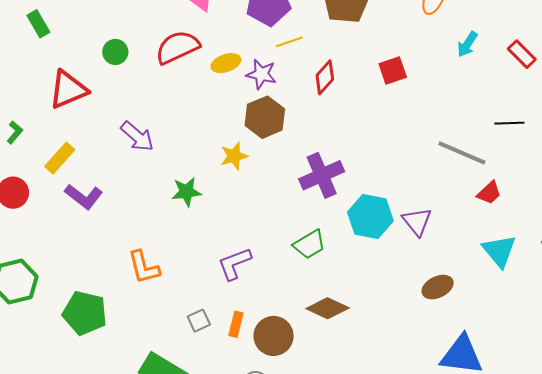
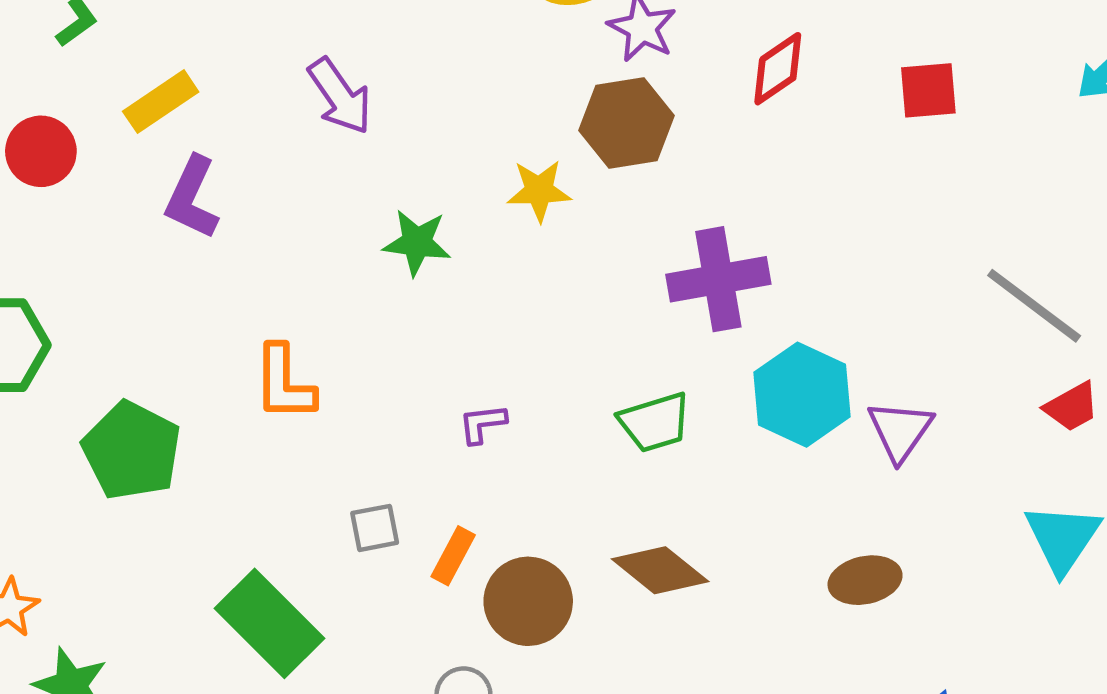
purple L-shape: (84, 197) -> (192, 198), turned 63
purple L-shape: (235, 264) -> (482, 424), size x0.6
brown ellipse: (438, 287) -> (865, 580), moved

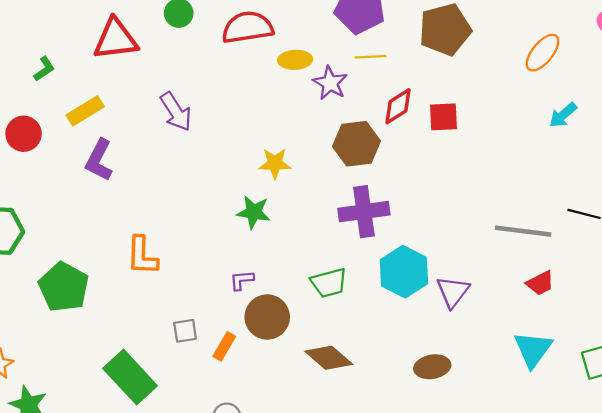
red square: (928, 90) -> (443, 117), moved
brown hexagon: (626, 123) -> (356, 144), moved
green star: (417, 242) -> (254, 212), moved
gray line: (1034, 306) -> (523, 231), turned -32
brown circle: (528, 601) -> (267, 317), moved

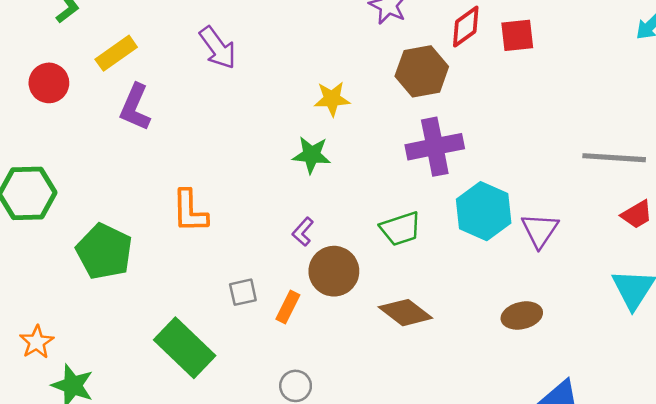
purple L-shape: (242, 280) -> (303, 232), turned -40

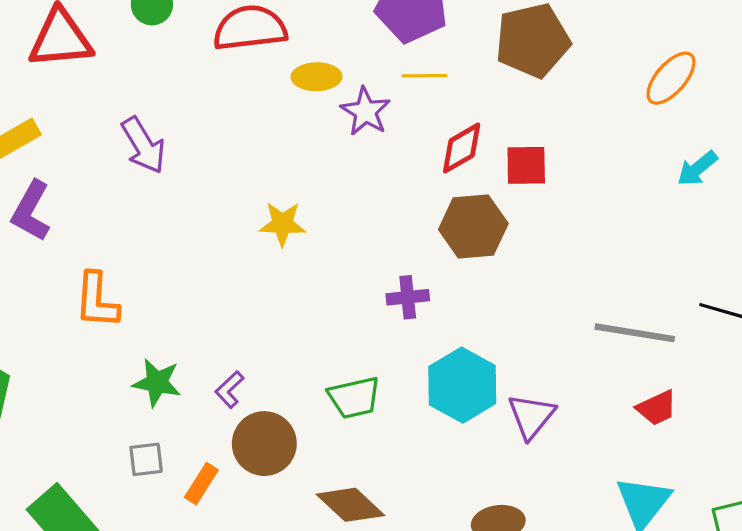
brown hexagon: (422, 71) -> (473, 227), moved
purple cross: (435, 147) -> (408, 297), size x0.6
green star: (312, 155) -> (157, 383), moved
orange L-shape: (190, 211) -> (97, 300), moved

